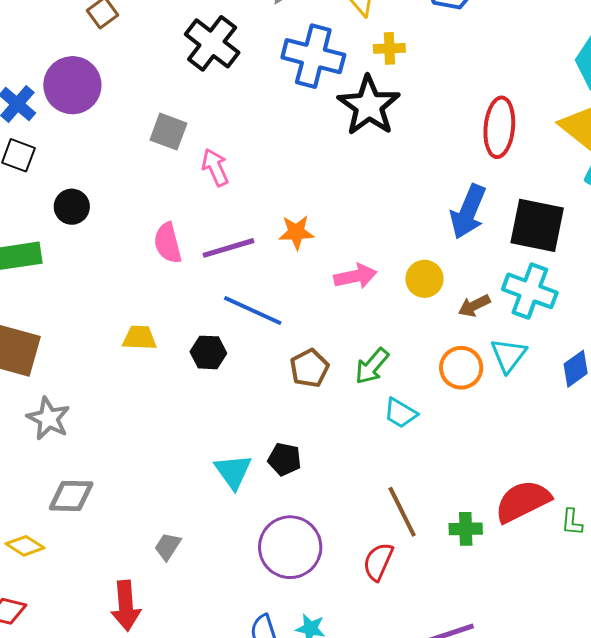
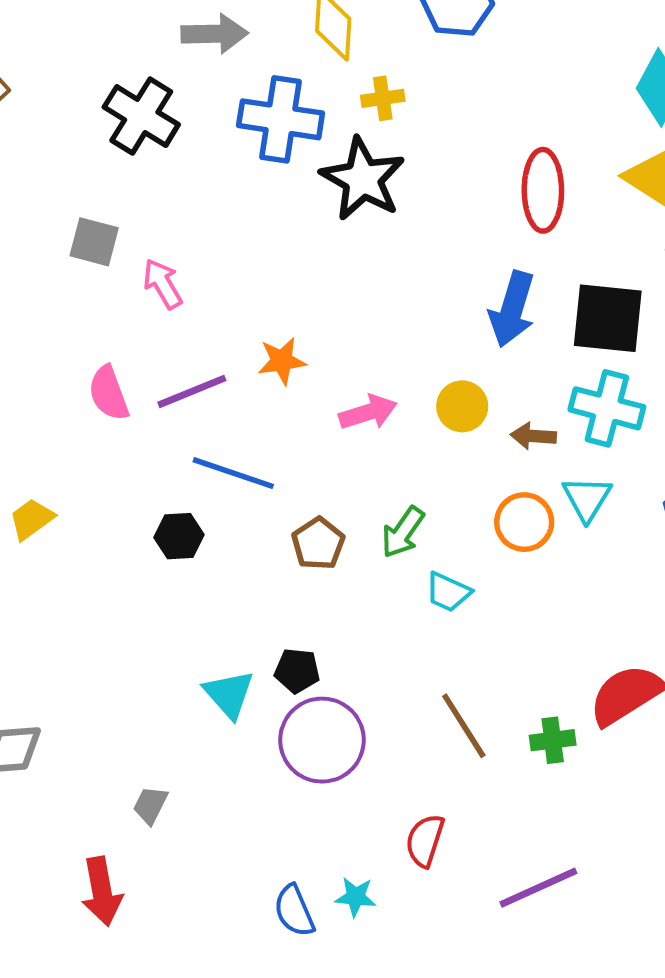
brown arrow: (474, 306) -> (533, 436), turned 36
yellow trapezoid: (140, 338) -> (32, 519), moved, turned -33
purple circle: (290, 547) -> (322, 740), moved
red semicircle: (378, 562) -> (425, 841), moved

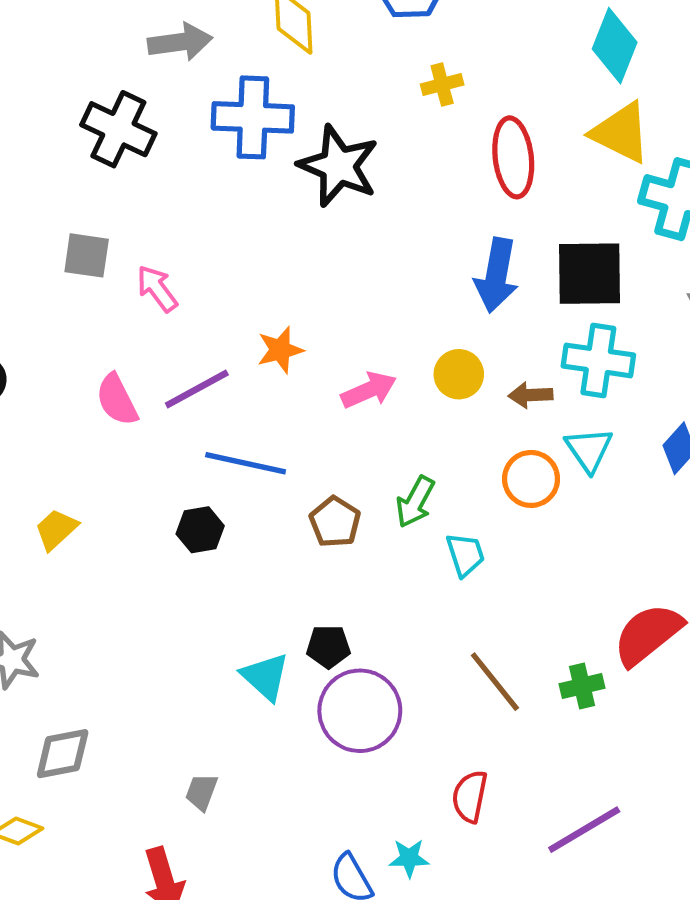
yellow cross: (383, 98) -> (442, 85), moved
cyan trapezoid: (448, 592) -> (465, 555), turned -126

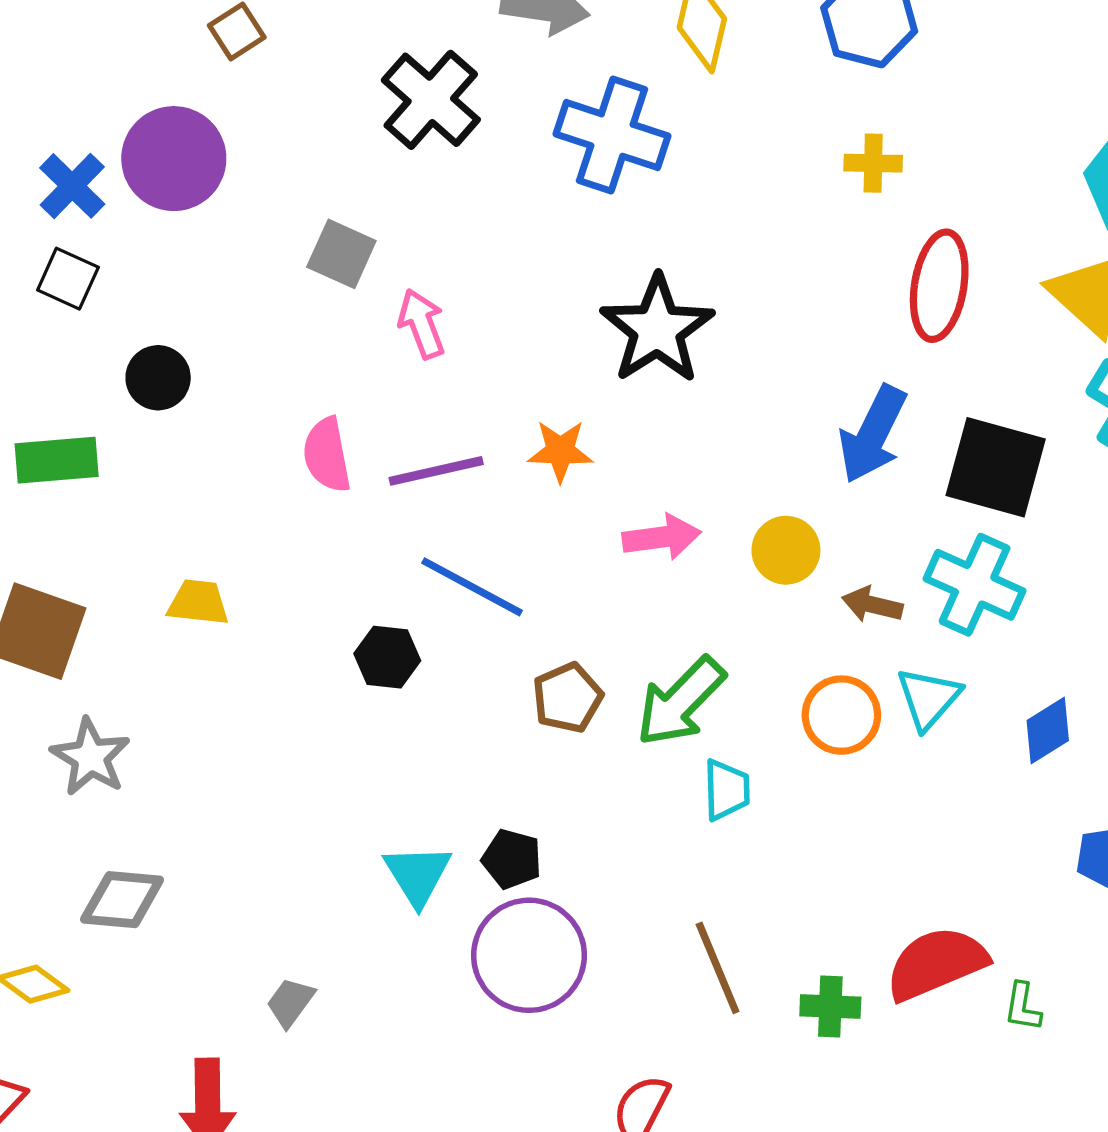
black star: (338, 166) -> (657, 329), moved
green arrow: (415, 502) -> (681, 702), size x1.4
yellow trapezoid: (56, 529) -> (198, 602), turned 33

